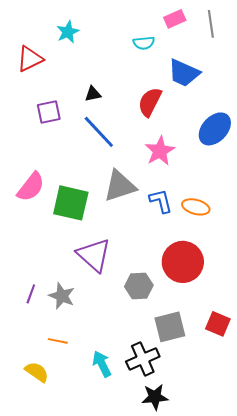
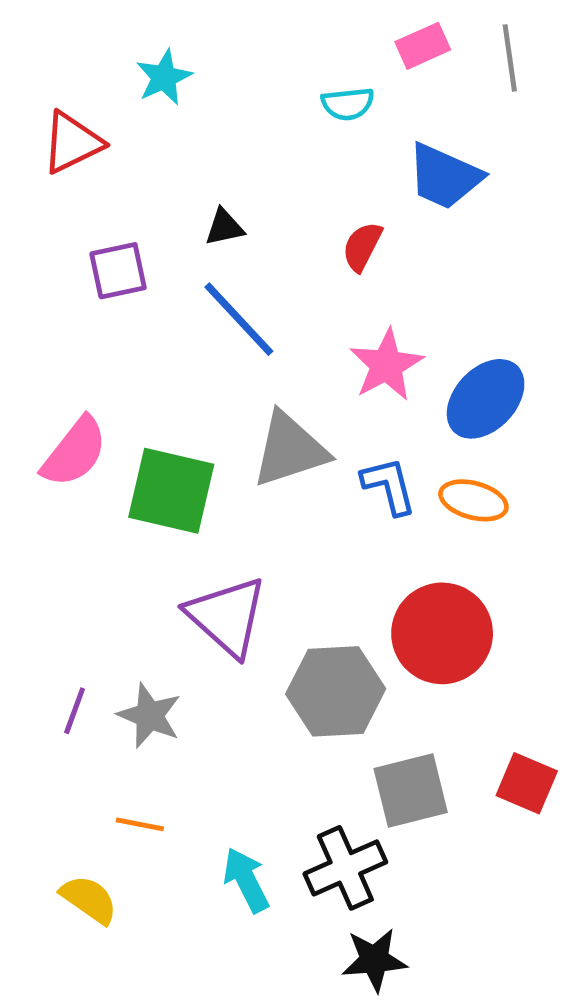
red semicircle: (150, 102) -> (362, 247), size x0.7
blue ellipse: (215, 129) -> (486, 399), moved
gray hexagon: (139, 286) -> (336, 691), size x1.4

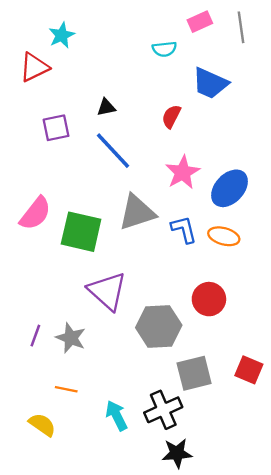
cyan star: (164, 77) -> (62, 35), moved
red circle: (442, 633) -> (209, 299), size x0.7

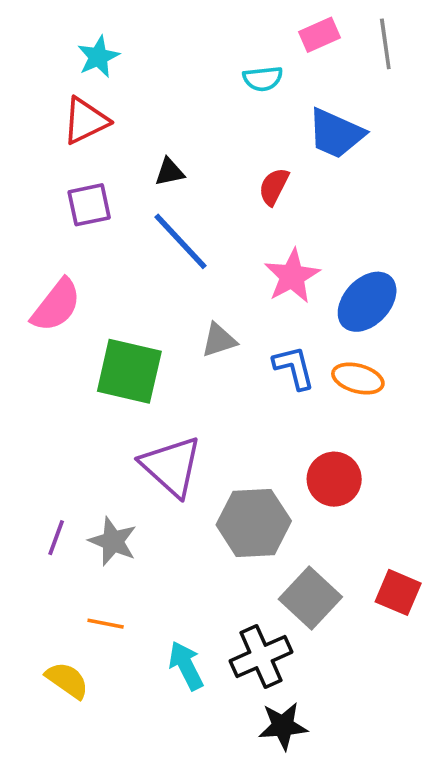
red triangle: (34, 67) -> (85, 121), moved
gray triangle: (137, 212) -> (219, 340), size x0.6
pink semicircle: (35, 213) -> (56, 305), moved
gray square: (194, 373) -> (310, 598), turned -33

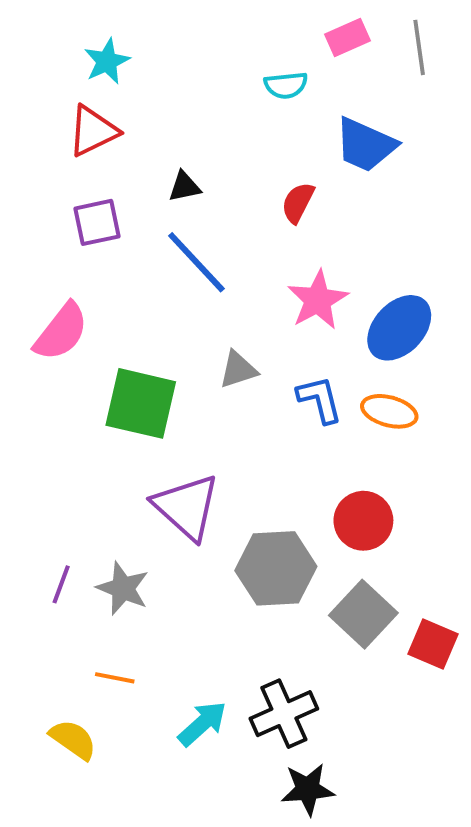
gray square: (310, 598) -> (363, 614), moved
cyan arrow: (186, 666) -> (202, 724), turned 75

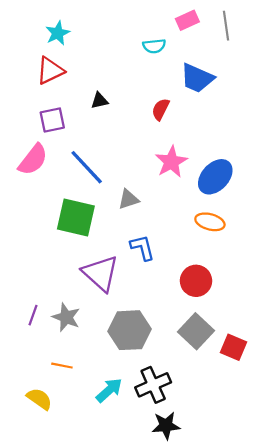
blue line: (196, 262) -> (87, 167), moved
pink semicircle: (61, 332) -> (33, 160), moved
blue L-shape: (320, 399) -> (142, 248), moved
gray hexagon: (276, 568) -> (129, 330), moved

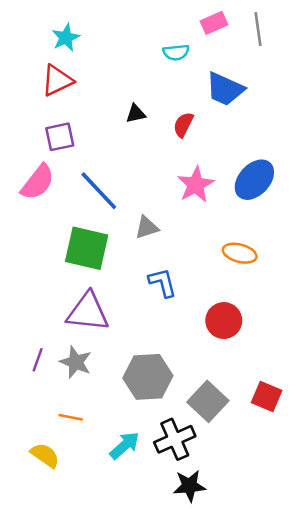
black triangle: (99, 101) -> (136, 114), moved
blue ellipse: (215, 177) -> (254, 180), moved
purple triangle: (101, 273) -> (88, 312), moved, turned -36
gray square: (196, 331) -> (208, 401), moved

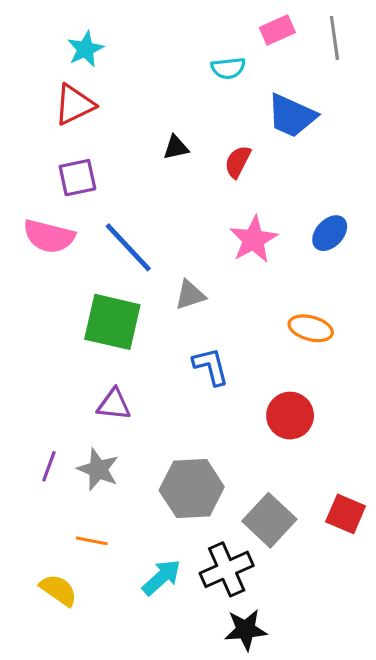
blue ellipse: (254, 180) -> (330, 233), size x0.7
pink semicircle: (38, 182) -> (49, 236), turned 66
purple triangle: (88, 312) -> (114, 404), size x0.6

